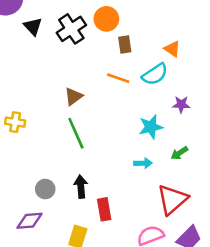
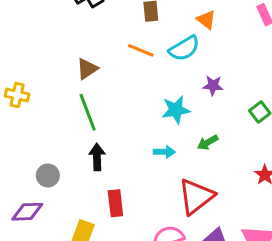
black arrow: (81, 187) -> (97, 157), moved

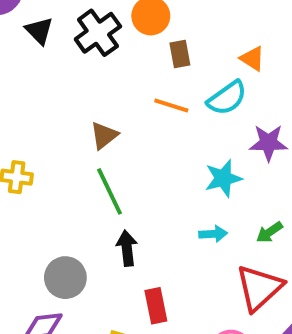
purple star: (213, 85) -> (268, 143), size x1.4
green arrow: (208, 142) -> (269, 232), moved
gray circle: (48, 176) -> (65, 278), size x1.4

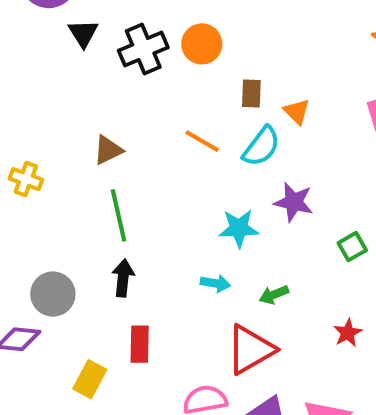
brown rectangle: (180, 54) -> (251, 94), moved
cyan semicircle: (227, 98) -> (261, 146), turned -30
brown triangle: (104, 135) -> (108, 150), moved

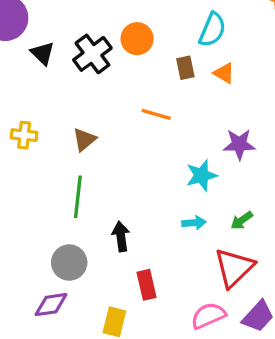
cyan semicircle: (261, 146) -> (212, 30), moved
yellow cross: (26, 179) -> (24, 135), moved
green line: (118, 215) -> (78, 197), moved, turned 33

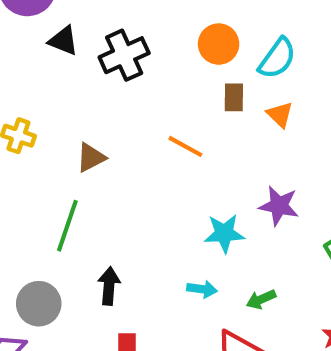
orange circle: (137, 39) -> (219, 44), moved
black triangle: (43, 53) -> (63, 41), turned -35

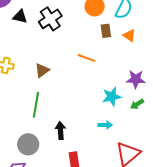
green arrow: (261, 299) -> (137, 104), moved

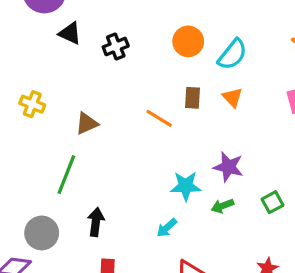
black cross: (50, 19) -> (116, 46), size x0.7
brown rectangle: (106, 31) -> (192, 98), moved
cyan arrow: (105, 125) -> (167, 228), turned 128

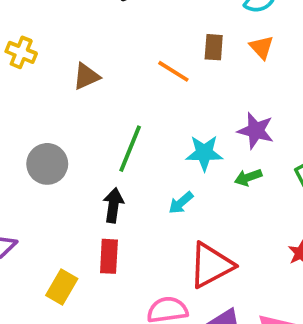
green line: (66, 175) -> (130, 149), moved
black arrow: (96, 222) -> (113, 205), moved
gray circle: (42, 233) -> (47, 164), moved

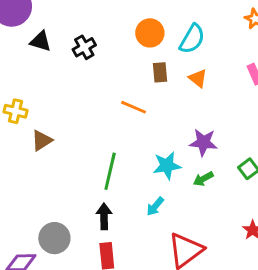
brown rectangle: (214, 47) -> (160, 72), moved
brown triangle: (86, 76) -> (42, 140), moved
gray circle: (47, 164) -> (54, 238), moved

